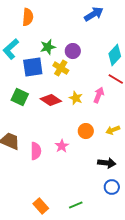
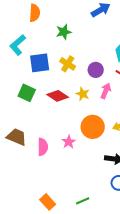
green star: (48, 47) -> (64, 32), moved
purple circle: (73, 51) -> (96, 70), moved
orange circle: (86, 131) -> (93, 127), size x1.5

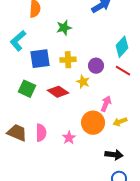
yellow cross: (68, 64) -> (68, 60), turned -35
pink arrow: (106, 91) -> (106, 104), moved
yellow star: (83, 94) -> (83, 82), moved
pink semicircle: (43, 147) -> (41, 133), moved

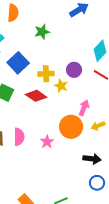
blue square: (40, 59) -> (18, 63), turned -35
yellow cross: (68, 60) -> (46, 74), moved

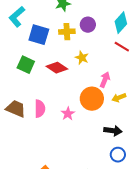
blue square: (18, 63) -> (39, 35), turned -30
purple circle: (74, 70) -> (88, 25), moved
yellow cross: (46, 74) -> (67, 32), moved

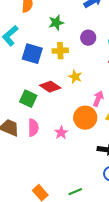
purple circle: (88, 25) -> (88, 38), moved
green square: (26, 65) -> (28, 99), moved

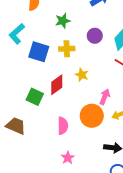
red diamond: (50, 87) -> (57, 85), turned -70
pink semicircle: (33, 128) -> (63, 126), moved
pink star: (61, 133) -> (68, 158), moved

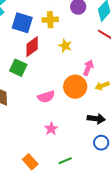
red diamond: (57, 85) -> (32, 47), moved
pink semicircle: (63, 126) -> (46, 97), turned 72

